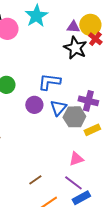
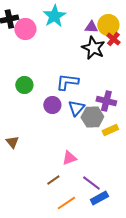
pink triangle: (76, 159) -> (69, 158), moved

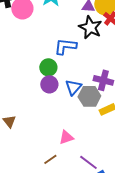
blue L-shape: (67, 82) -> (65, 46), moved
green circle: (24, 85) -> (48, 67), moved

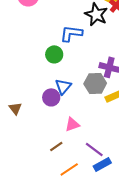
purple circle: (49, 84) -> (51, 97), moved
blue triangle: (73, 87) -> (63, 86), moved

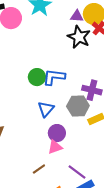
blue L-shape: (71, 33) -> (54, 77), moved
purple circle: (51, 97) -> (57, 133), moved

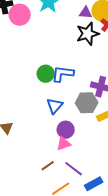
black star: (79, 37) -> (88, 34), turned 30
purple line: (77, 172) -> (74, 169), moved

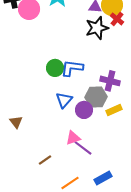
purple circle: (66, 130) -> (84, 110), moved
brown line: (48, 166) -> (45, 160), moved
purple line: (74, 169) -> (83, 148), moved

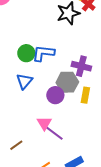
blue triangle: (64, 100) -> (24, 81), moved
yellow rectangle: (114, 110) -> (85, 95), turned -56
pink triangle: (73, 138) -> (44, 123), turned -42

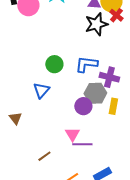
blue L-shape: (43, 53) -> (86, 64), moved
blue triangle: (24, 81) -> (41, 90), moved
purple line: (54, 133) -> (82, 144), turned -36

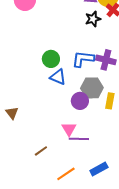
black star: (96, 24) -> (93, 19), size x0.7
purple cross: (109, 77) -> (106, 60), moved
blue triangle: (41, 90) -> (58, 77), moved, turned -48

